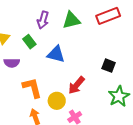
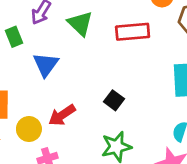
green triangle: (71, 20) -> (80, 23), turned 42
blue triangle: (56, 54) -> (46, 65), turned 36

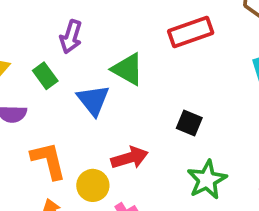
green triangle: (80, 23) -> (128, 69), moved
red arrow: (62, 115) -> (130, 158), turned -148

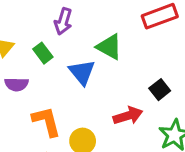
black square: (189, 123) -> (160, 90), turned 30
red arrow: (130, 158) -> (128, 116), moved

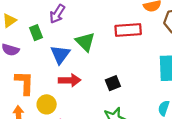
red arrow: (128, 116) -> (70, 80), moved

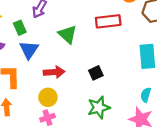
blue triangle: (60, 55) -> (29, 50), moved
yellow circle: (47, 104) -> (48, 97), moved

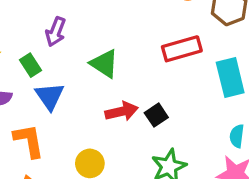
red rectangle: (108, 21) -> (182, 49), moved
red arrow: (54, 72) -> (122, 111), moved

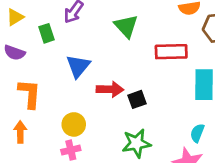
green triangle: (104, 64) -> (126, 26), moved
blue triangle: (50, 96) -> (78, 66), moved

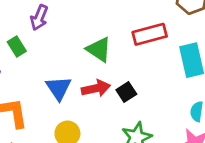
green triangle: (126, 26) -> (99, 49), moved
blue triangle: (78, 66) -> (58, 88), moved

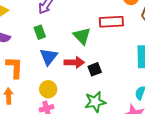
red rectangle: (150, 34) -> (111, 22), moved
green rectangle: (17, 46) -> (40, 32), moved

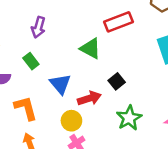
green rectangle: (40, 32) -> (31, 61), moved
red arrow: (74, 62) -> (89, 98), moved

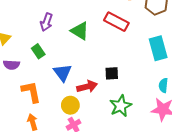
red rectangle: (118, 22) -> (116, 22), turned 45
green triangle: (90, 48) -> (80, 31), moved
black square: (117, 81) -> (112, 73), turned 32

